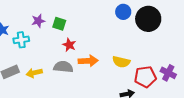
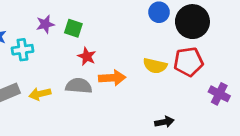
yellow semicircle: (121, 62) -> (155, 66), moved
red pentagon: (145, 77) -> (188, 62), moved

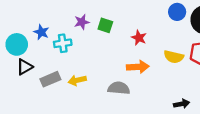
red star: (87, 56) -> (139, 38), moved
gray semicircle: (79, 86) -> (119, 88), moved

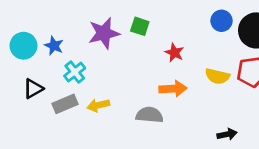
purple star: (82, 22) -> (104, 33), size x1.6
green square: (105, 25) -> (140, 26), moved
cyan cross: (63, 43) -> (75, 72), moved, turned -30
cyan circle: (17, 44) -> (23, 46), moved

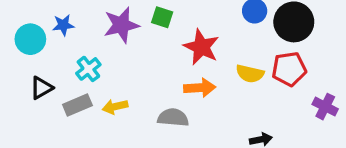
blue star: (54, 46) -> (63, 25), moved, turned -30
red star: (174, 53) -> (201, 47), size x1.6

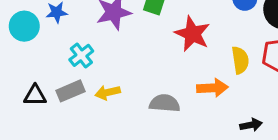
yellow semicircle: (250, 74) -> (240, 60), turned -112
black triangle: (41, 88) -> (35, 96), moved, turned 30
orange arrow: (200, 88) -> (212, 88), moved

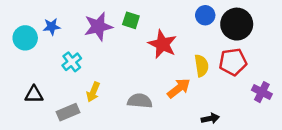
orange arrow: (212, 88) -> (179, 88), turned -35
gray rectangle: (71, 91) -> (68, 112), moved
yellow arrow: (108, 92) -> (93, 92), turned -54

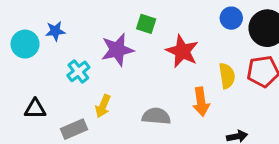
purple star: (98, 27) -> (117, 50), moved
orange arrow: (179, 88) -> (201, 102), turned 120

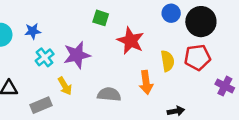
blue star: (55, 31) -> (33, 31), moved
purple star: (117, 50) -> (77, 55), moved
yellow arrow: (103, 106) -> (65, 86), turned -54

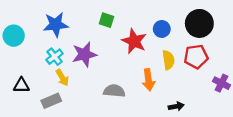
blue circle: (171, 13) -> (162, 29), moved
blue star: (33, 31) -> (56, 25), moved, size x1.6
yellow arrow: (65, 86) -> (62, 78), moved

